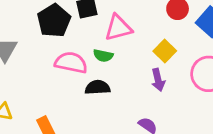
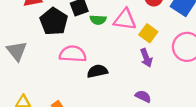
pink triangle: (118, 28) -> (125, 20), moved, turned 30
green semicircle: (103, 56) -> (98, 20), moved

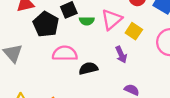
pink triangle: (125, 20) -> (112, 19), turned -45
purple arrow: (146, 58) -> (121, 55), moved

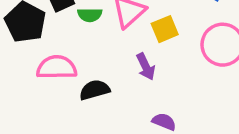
yellow square: (134, 31) -> (165, 29), turned 35

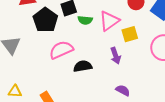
pink semicircle: (57, 67) -> (61, 50), turned -30

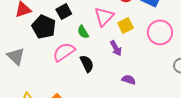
green semicircle: (85, 20) -> (83, 32), moved, turned 64
black semicircle: (83, 66) -> (87, 64), turned 84

